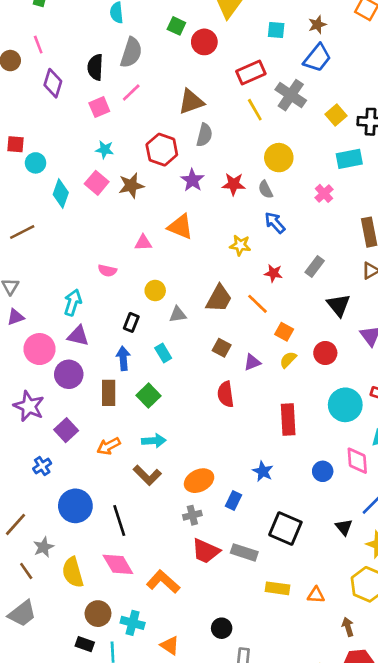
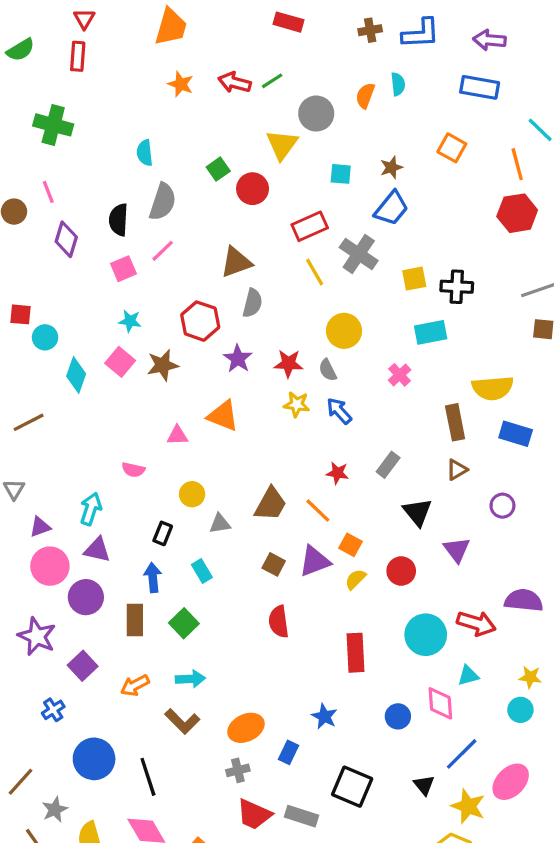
green square: (176, 26) -> (218, 169), turned 30
yellow square: (336, 115) -> (414, 279), turned 30
yellow star: (240, 245) -> (297, 404), moved
purple triangle: (16, 317) -> (40, 527), moved
purple triangle: (252, 362) -> (315, 561), moved, size x1.5

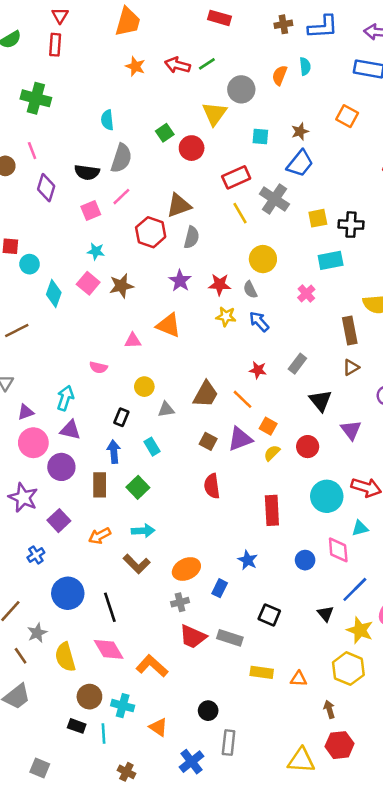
black semicircle: (119, 220) -> (87, 172), turned -85
red hexagon: (200, 321) -> (151, 232), moved
black square: (352, 787) -> (269, 615), size x0.7

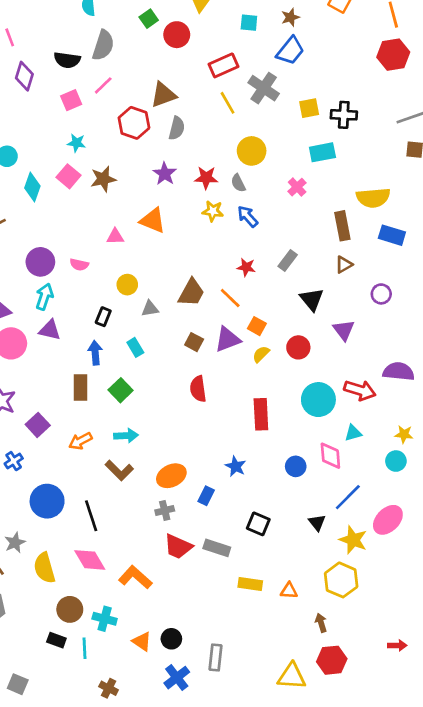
purple circle: (61, 467) -> (40, 262), moved
black circle: (208, 711) -> (171, 639), moved

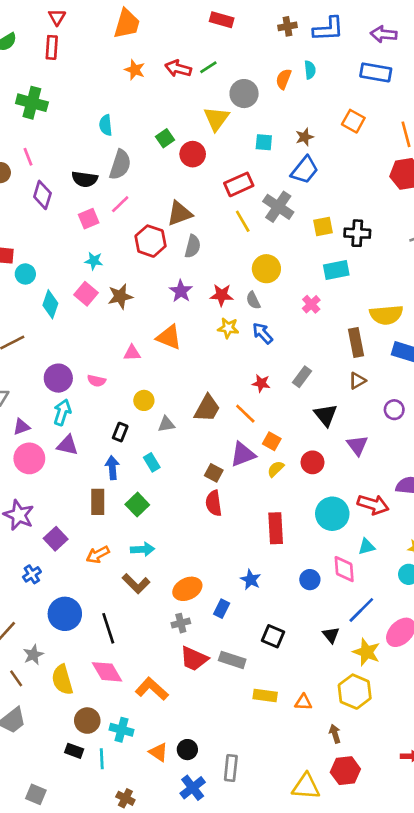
brown square: (194, 342) -> (214, 473), moved

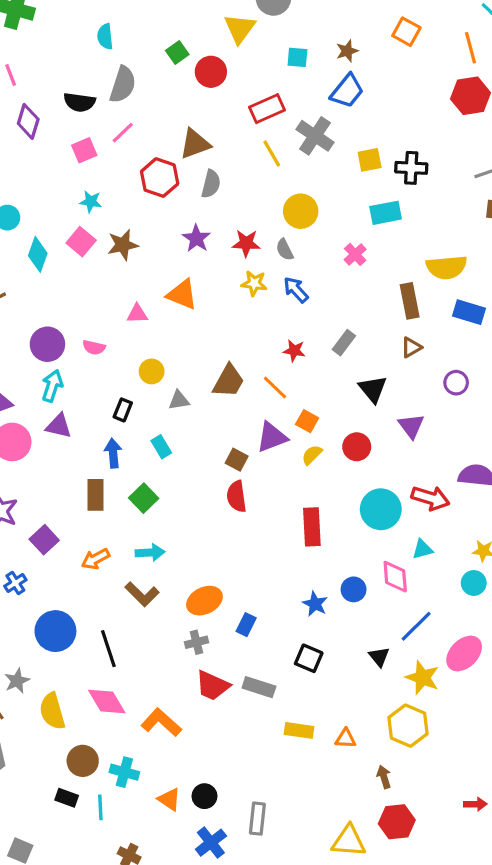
blue star: (251, 580) -> (315, 604), moved

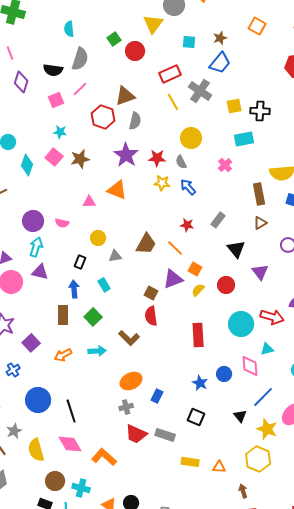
purple star: (196, 238) -> (126, 155), size x1.4
brown L-shape: (142, 594) -> (129, 338), moved

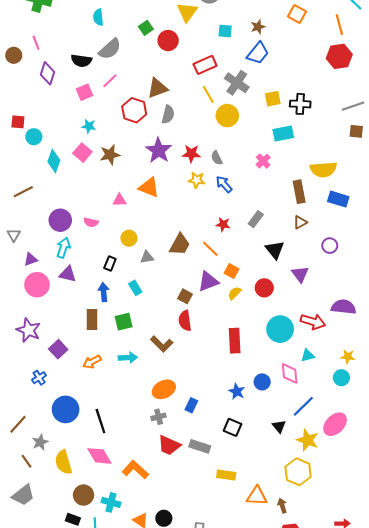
gray semicircle: (80, 59) -> (110, 49), turned 30
yellow circle: (191, 138) -> (227, 116), moved
green square: (93, 317) -> (124, 322), turned 30
orange triangle: (219, 467) -> (257, 496), moved, size x1.5

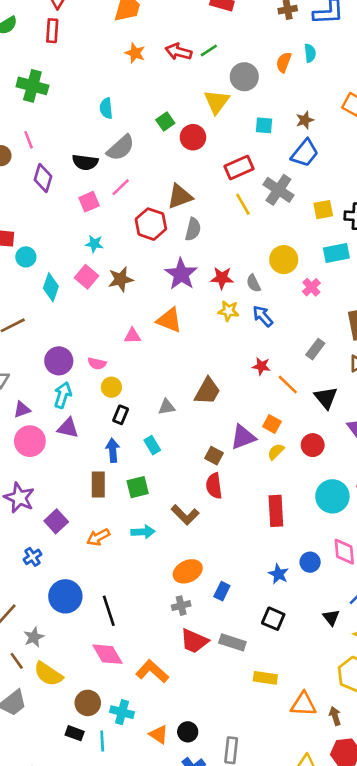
yellow circle: (227, 116) -> (284, 260), moved
gray rectangle: (256, 219) -> (315, 349), moved
yellow circle: (129, 238) -> (111, 387), moved
orange line: (210, 249) -> (288, 385), moved
yellow semicircle: (63, 462) -> (48, 674), moved, turned -40

